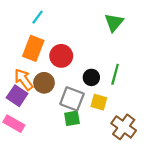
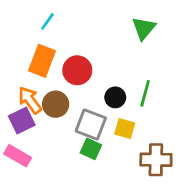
purple square: (17, 96) -> (22, 120), turned 30
green square: (72, 118) -> (91, 149), turned 35
brown cross: (124, 127) -> (156, 160), turned -35

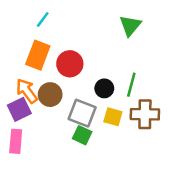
pink rectangle: (18, 156) -> (16, 141), turned 65
brown cross: (156, 160) -> (145, 114), moved

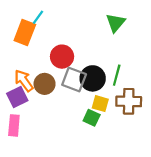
orange rectangle: (38, 55) -> (25, 33), moved
black circle: (104, 88) -> (93, 78), size x1.5
gray square: (82, 113) -> (74, 80), moved
green square: (82, 135) -> (92, 118), moved

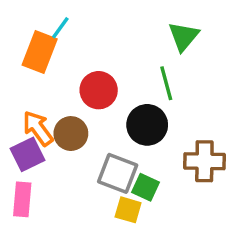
green line: (117, 75) -> (166, 83), moved, turned -30
gray square: (74, 80) -> (118, 173), moved
yellow square: (100, 104) -> (128, 210), moved

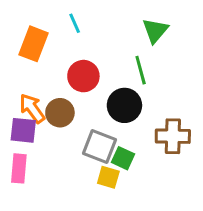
cyan line: (60, 28) -> (75, 23), moved, turned -60
purple square: (28, 154) -> (23, 130), turned 32

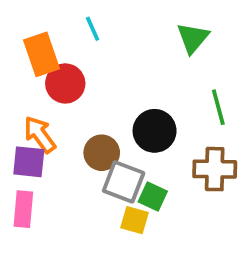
orange rectangle: (34, 44) -> (42, 54), turned -40
green line: (141, 70) -> (218, 107), moved
red circle: (83, 76) -> (65, 83), moved
brown circle: (60, 113) -> (102, 153), moved

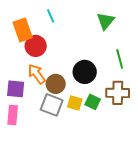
orange arrow: (40, 134) -> (37, 74), moved
gray square: (124, 182) -> (52, 105), moved
green square: (153, 196) -> (93, 102), moved
yellow square: (134, 220) -> (75, 103), moved

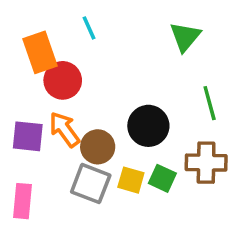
purple square: (16, 89) -> (28, 136), moved

